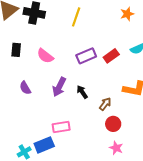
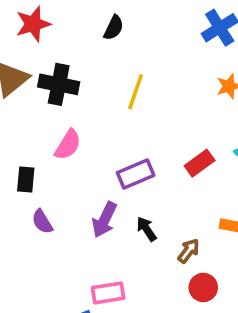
black rectangle: (16, 50) -> (26, 180), moved
pink semicircle: (45, 56) -> (68, 145), moved, turned -96
purple rectangle: (86, 56) -> (136, 174), moved

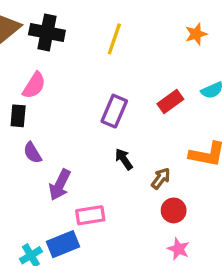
pink semicircle: (68, 145) -> (34, 85), moved
purple rectangle: (136, 174) -> (114, 111), turned -44
purple arrow: (104, 220) -> (60, 185), moved

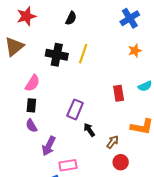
black cross: (47, 32) -> (57, 55), moved
red rectangle: (170, 101) -> (119, 93), turned -63
purple rectangle: (114, 111) -> (75, 109), moved
black rectangle: (18, 116) -> (31, 105), moved

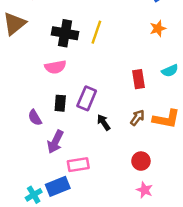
pink semicircle: (32, 83) -> (55, 67), moved, turned 48
black rectangle: (31, 105) -> (60, 103), moved
brown arrow: (113, 142) -> (137, 118), moved

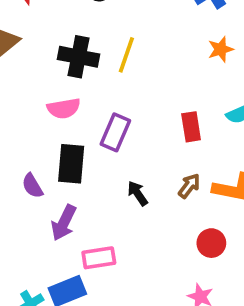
purple rectangle: (87, 98) -> (115, 132), moved
black rectangle: (60, 103) -> (71, 164), size x1.5
red circle: (141, 161) -> (211, 243), moved

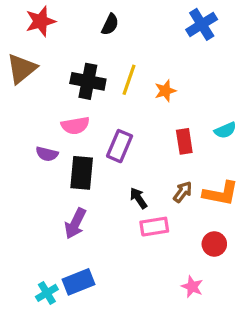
orange star: (221, 49) -> (165, 91), moved
purple semicircle: (32, 186) -> (47, 154), moved, turned -45
red circle: (211, 243) -> (214, 244), moved
pink rectangle: (99, 258) -> (154, 227), moved

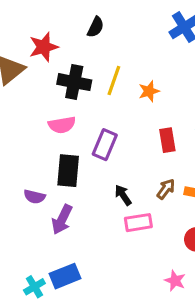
red star: (41, 21) -> (44, 47), moved
purple semicircle: (47, 154) -> (34, 197), moved

